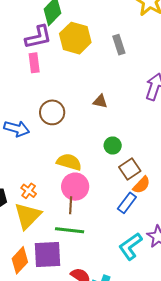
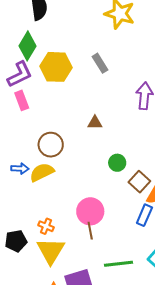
blue arrow: (17, 129) -> (20, 169), size x0.7
yellow semicircle: (69, 162) -> (42, 172), moved, turned -30
green line: (70, 230) -> (118, 264), moved

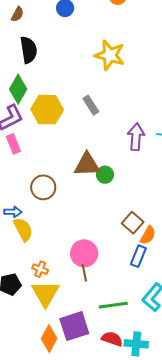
brown triangle: (95, 123) -> (87, 165), size x1.8
green circle: (117, 163) -> (105, 175), moved
yellow semicircle: (42, 172) -> (23, 229), moved, turned 90

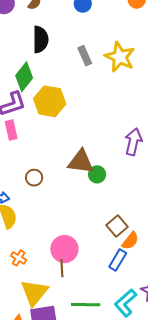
gray rectangle: (91, 105) -> (85, 56), moved
brown circle: (43, 187) -> (34, 178), size x0.7
yellow triangle: (45, 294) -> (34, 293), moved

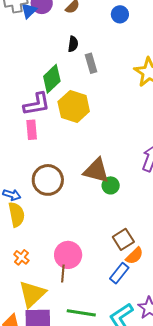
black semicircle: (40, 39) -> (73, 44), size x0.6
gray rectangle: (85, 56) -> (91, 63), moved
brown circle: (34, 178) -> (48, 180), size x1.8

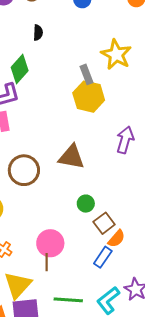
gray rectangle: (91, 63) -> (86, 74), moved
yellow hexagon: (74, 107) -> (89, 97), moved
green circle: (111, 185) -> (86, 204), moved

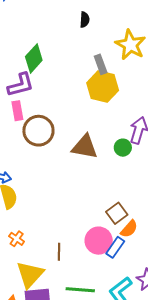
black semicircle: (38, 33) -> (85, 20), moved
brown circle: (24, 170) -> (38, 131), moved
green circle: (86, 204) -> (123, 148), moved
pink circle: (50, 243) -> (99, 241), moved

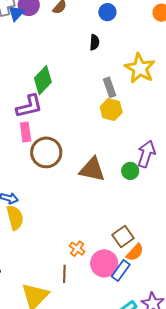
yellow hexagon: (103, 87) -> (111, 110), size x0.7
orange cross: (17, 239) -> (77, 249), moved

